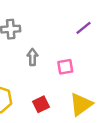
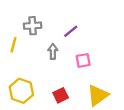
purple line: (83, 28) -> (71, 31), moved

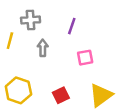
purple line: (71, 31) -> (72, 26), turned -32
gray arrow: (53, 51) -> (43, 48), moved

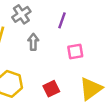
gray cross: (31, 20) -> (21, 14), turned -30

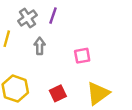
purple line: (62, 20) -> (53, 16), moved

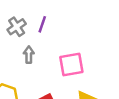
pink square: (82, 56) -> (71, 64), size x1.5

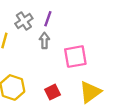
gray arrow: (29, 55) -> (44, 41), moved

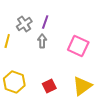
pink square: (75, 57) -> (78, 46), moved, turned 35

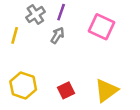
gray arrow: (42, 41) -> (57, 35), turned 32
pink square: (78, 46) -> (101, 27), moved

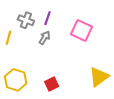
gray cross: (35, 15) -> (26, 20), turned -35
yellow triangle: (106, 90) -> (99, 77), moved

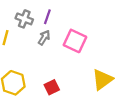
pink square: (81, 31) -> (75, 41), moved

